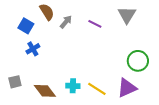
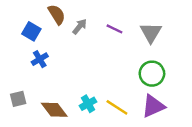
gray triangle: (127, 15) -> (151, 33), moved
green circle: (138, 61) -> (152, 74), moved
cyan cross: (73, 86) -> (88, 104), turned -32

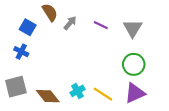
blue cross: (40, 59) -> (21, 52), moved, turned -32
gray square: (18, 99) -> (16, 87), size x1.5

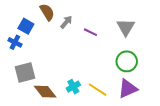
purple line: (101, 25) -> (90, 32), moved
blue cross: (21, 52) -> (15, 42), moved
gray square: (16, 87) -> (25, 72), moved

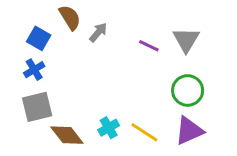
purple line: (90, 32) -> (149, 46), moved
blue cross: (15, 42) -> (34, 70), moved, turned 32

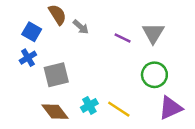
gray arrow: (98, 32) -> (81, 27), turned 91
gray square: (37, 107) -> (56, 75), moved
purple triangle: (189, 131) -> (170, 108), moved

